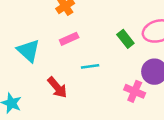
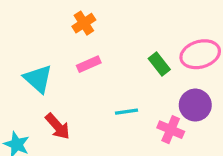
cyan line: (90, 66) -> (126, 112), moved
red arrow: (57, 87) -> (58, 126), moved

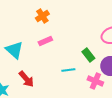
green rectangle: (159, 64) -> (88, 55), moved

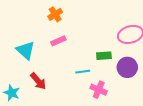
green rectangle: (88, 55) -> (104, 56), turned -56
pink cross: (95, 81) -> (99, 90), moved

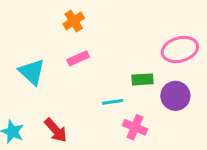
red arrow: (38, 81) -> (56, 130), moved

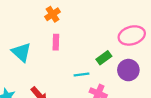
pink rectangle: (78, 58) -> (56, 42), turned -64
green rectangle: (142, 79) -> (104, 58), turned -32

